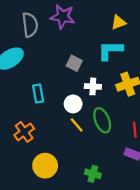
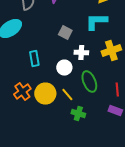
yellow line: (77, 125) -> (67, 94), moved
yellow circle: (45, 166) -> (45, 94), moved
green cross: (93, 174) -> (78, 114), moved

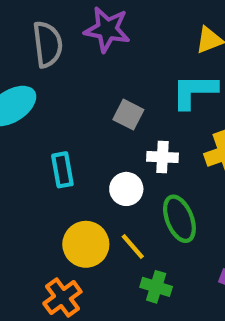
orange cross: (22, 92) -> (62, 297), moved

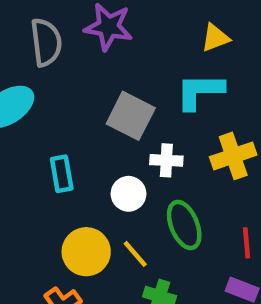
gray square: (128, 115) -> (131, 116), size x1.5

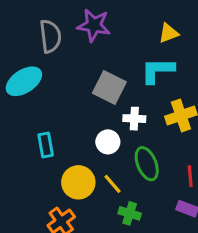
cyan rectangle: (62, 174) -> (46, 145), moved

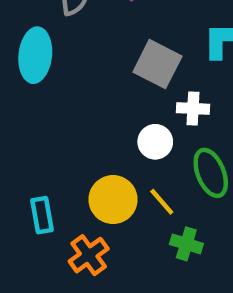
cyan ellipse: (24, 81) -> (35, 55), turned -51
cyan rectangle: (46, 145) -> (42, 215), moved

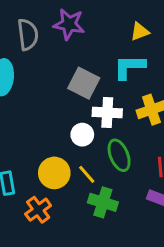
white cross: (193, 108) -> (107, 113), size x1.4
green cross: (186, 244) -> (103, 202), size x1.4

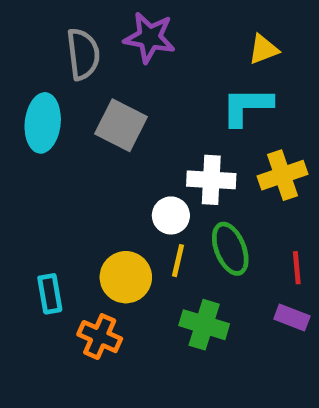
gray square: (84, 83) -> (121, 125), moved
yellow line: (87, 174) -> (178, 261), moved, turned 54
orange cross: (38, 210) -> (100, 337), turned -30

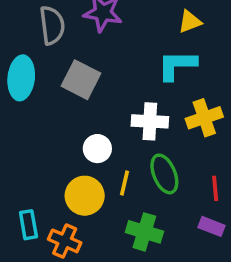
white circle: (171, 215) -> (97, 149), moved
cyan rectangle: (50, 294) -> (28, 225), moved

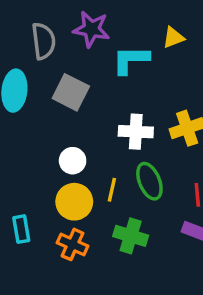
cyan L-shape: (177, 65) -> (131, 60), moved
white circle: (97, 149) -> (73, 161), moved
orange cross: (65, 241) -> (73, 244), moved

